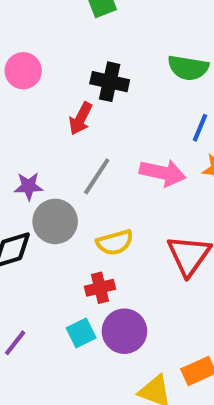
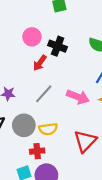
pink circle: (23, 71) -> (32, 37), moved
gray circle: (55, 221) -> (24, 125), moved

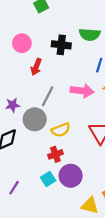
black cross: (58, 46) -> (61, 45), moved
gray circle: (24, 125) -> (35, 119), moved

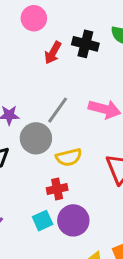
pink circle: (22, 43) -> (34, 18), moved
red arrow: (36, 67) -> (53, 53), moved

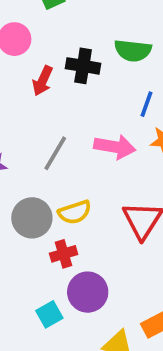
gray circle: (36, 138) -> (32, 218), moved
cyan square: (43, 221) -> (49, 314), moved

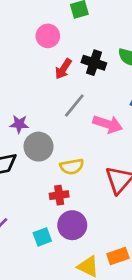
gray line: (55, 153) -> (74, 106), moved
gray circle: (32, 218) -> (39, 147), moved

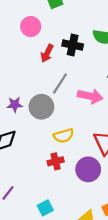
gray circle: (39, 147) -> (41, 107), moved
purple circle: (72, 225) -> (88, 169), moved
cyan square: (42, 237) -> (45, 208), moved

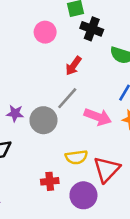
black cross: (73, 45) -> (92, 29), moved
red arrow: (47, 53) -> (73, 66), moved
yellow semicircle: (64, 136) -> (76, 157), moved

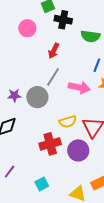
red cross: (50, 181) -> (50, 144), size x1.5

